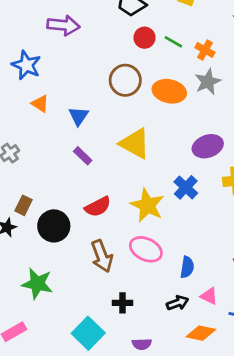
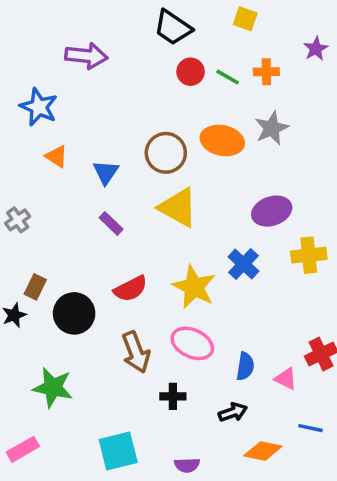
orange cross: (205, 50) -> (266, 72), moved, turned -30
brown circle: (125, 80) -> (166, 153), moved
pink triangle: (209, 296) -> (286, 379), moved
black cross: (123, 303) -> (173, 396), moved
cyan square: (88, 333) -> (118, 451), turned 32

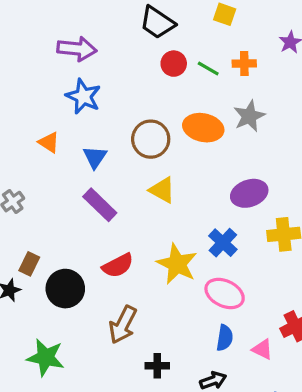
blue star: (39, 107) -> (83, 96), moved
yellow triangle: (178, 208) -> (162, 190), size x0.7
purple rectangle: (111, 223) -> (100, 205), size x1.5
pink ellipse: (192, 343) -> (225, 293), moved
brown arrow: (136, 352) -> (123, 325), turned 48

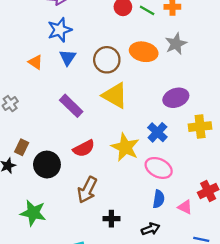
blue star: (83, 96) -> (60, 30), turned 30
blue triangle: (95, 157) -> (68, 57), moved
yellow triangle: (162, 190) -> (115, 95), size x1.4

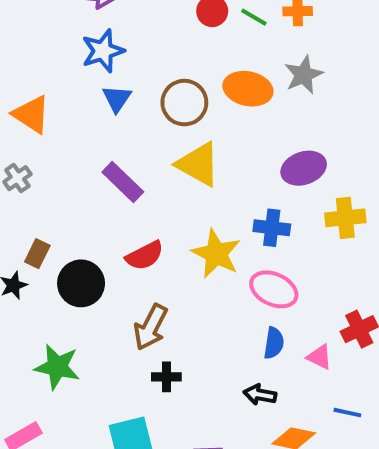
orange triangle: (35, 62) -> (31, 114), moved, size x1.5
blue cross: (157, 132) -> (272, 228), turned -36
black cross: (111, 219) -> (166, 377), moved
black arrow: (151, 229) -> (260, 395), turned -150

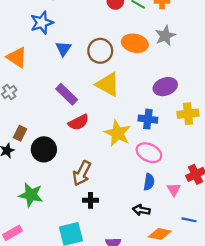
blue star: (103, 51) -> (42, 23), moved
red semicircle: (145, 256) -> (79, 122), moved
pink triangle: (320, 357) -> (174, 189), turned 32

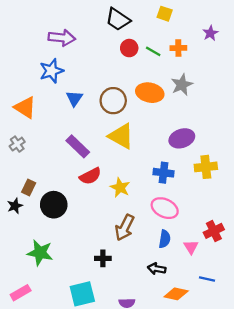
yellow star: (118, 133) -> (120, 188), moved, size x0.7
brown arrow: (82, 173) -> (125, 228), moved

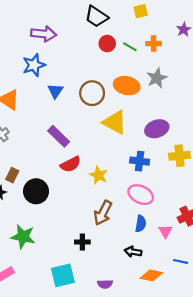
yellow square: (165, 14) -> (141, 11), turned -32
yellow triangle: (121, 136) -> (115, 122), moved

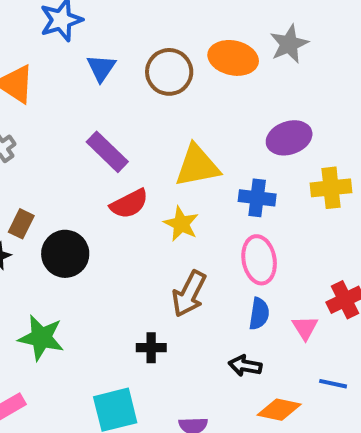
yellow triangle: (115, 122) -> (197, 166), moved, turned -40
pink ellipse: (141, 195) -> (259, 260), turned 55

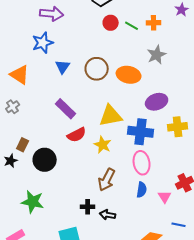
orange ellipse: (233, 58) -> (129, 75), moved
blue cross: (257, 198) -> (141, 132), size x1.4
black arrow: (245, 366) -> (108, 215), moved

